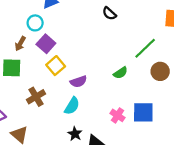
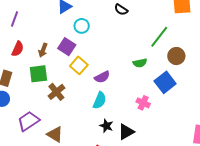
cyan circle: (35, 23) -> (82, 26), moved
green semicircle: (121, 73) -> (140, 63), turned 32
brown cross: (36, 97) -> (56, 92), moved
blue square: (143, 112) -> (165, 82), moved, turned -30

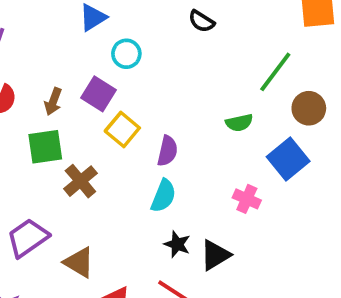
purple semicircle: (102, 77) -> (167, 151), turned -49

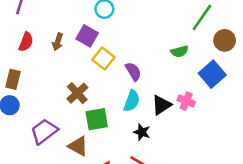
green square: (45, 147) -> (97, 119), moved
purple semicircle: (167, 151) -> (133, 71), turned -42
black triangle: (215, 255) -> (161, 105), moved

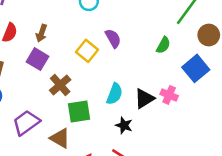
purple square: (87, 36) -> (38, 59), moved
green semicircle: (179, 51) -> (163, 45), turned -48
purple semicircle: (133, 71) -> (113, 38), moved

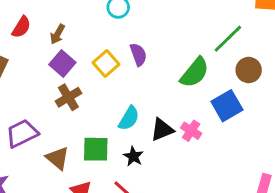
green semicircle: (163, 45) -> (195, 72), size x1.6
purple square: (38, 59) -> (62, 64), moved
green square: (79, 111) -> (96, 149), moved

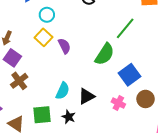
yellow square: (106, 64) -> (43, 37), moved
brown circle: (249, 70) -> (146, 99), moved
pink cross: (191, 131) -> (118, 103), moved

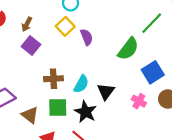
brown cross: (19, 81) -> (53, 79), moved, turned 30
black triangle: (86, 96) -> (106, 92), turned -30
black star: (69, 117) -> (85, 112), size x1.5

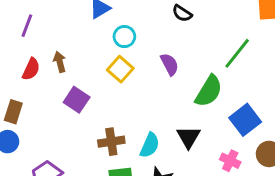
brown arrow: (27, 24) -> (60, 62), moved, turned 144
purple semicircle: (87, 37) -> (170, 64), moved
black triangle: (106, 92) -> (188, 137), moved

